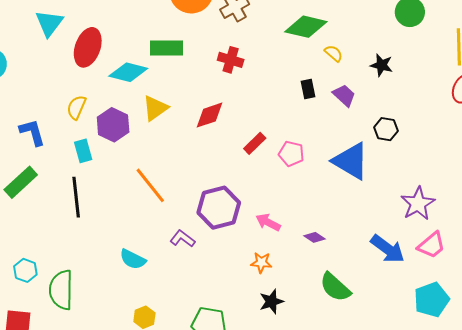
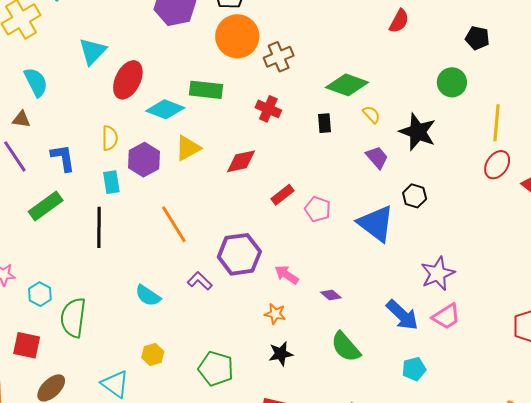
black star: (382, 65) -> (418, 132), size x1.6
black rectangle: (308, 89) -> (325, 123), moved
yellow semicircle: (76, 107) -> (110, 138), turned 150
cyan pentagon: (432, 300) -> (414, 369), moved, size x0.7

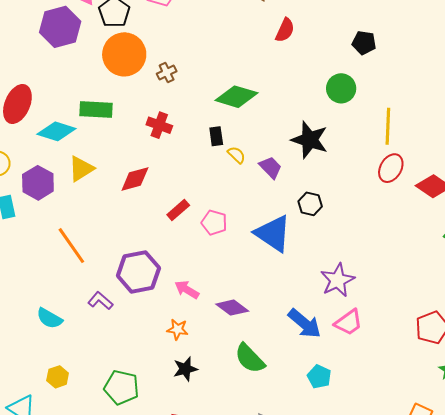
brown cross: (279, 57) -> (167, 73), size x0.7
yellow semicircle: (371, 114) -> (237, 155), moved
purple diamond: (331, 295) -> (232, 308), size x1.5
cyan pentagon: (414, 369) -> (319, 377), turned -30

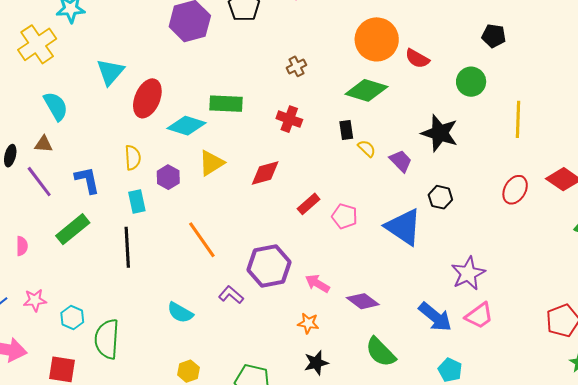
red semicircle: (285, 30) -> (417, 59), moved, turned 95
orange circle: (124, 54) -> (377, 39), moved
red ellipse: (391, 168) -> (515, 190), moved
purple hexagon: (38, 183) -> (168, 177), size x0.7

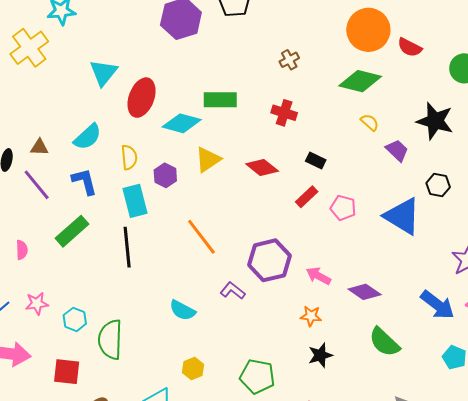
cyan semicircle: (56, 106) -> (88, 137), moved, turned 80
black rectangle: (346, 130) -> (316, 161), moved, turned -54
yellow semicircle: (367, 148) -> (370, 122), moved
red diamond: (265, 173) -> (262, 168), turned 56
cyan rectangle: (137, 201) -> (135, 201), size x1.4

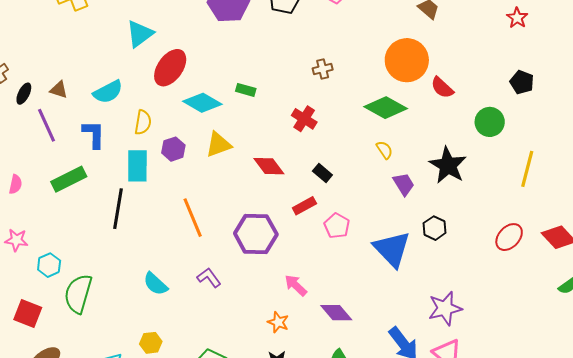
green rectangle: (220, 100) -> (246, 90), size x0.6
purple hexagon: (269, 260) -> (256, 234), moved

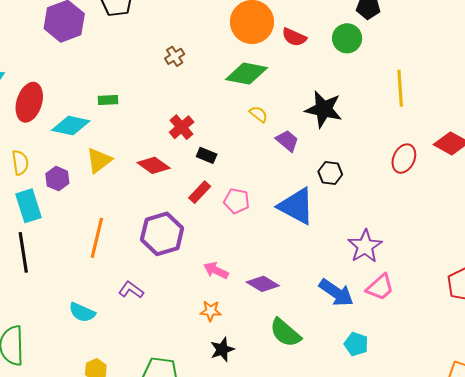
red cross: (304, 119) -> (182, 127), moved, turned 35
green circle: (490, 122) -> (347, 38), moved
orange line: (193, 218) -> (97, 238), turned 54

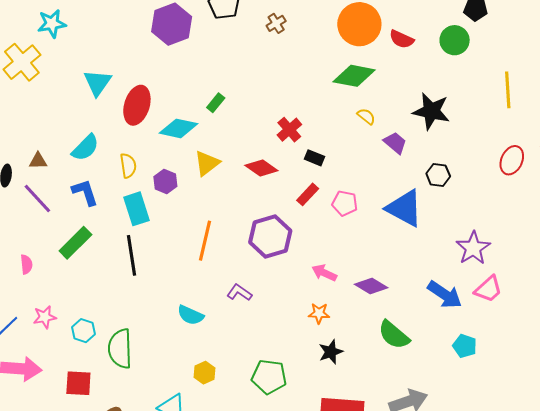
brown cross: (175, 56) -> (276, 23), moved
green rectangle: (108, 100) -> (216, 103), turned -48

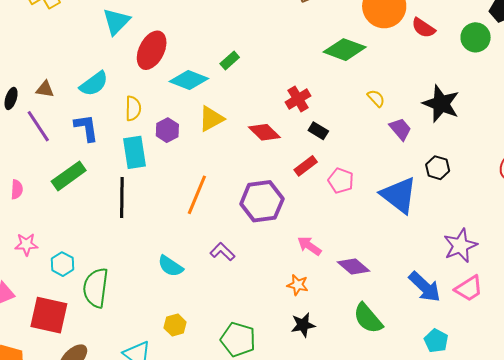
green diamond: (354, 76) -> (345, 50), moved
red square: (78, 383) -> (49, 315), size x1.4

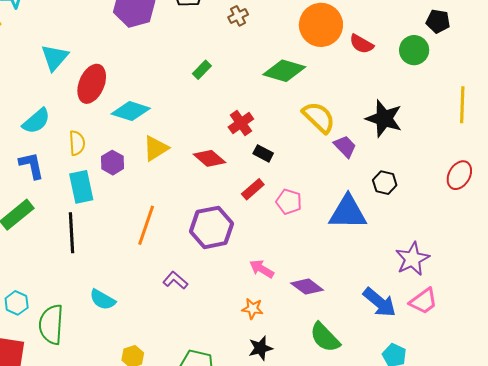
green rectangle: (230, 61) -> (202, 70), moved
yellow semicircle: (376, 98) -> (319, 117), size x1.8
blue triangle: (399, 195) -> (348, 212), turned -33
cyan semicircle: (170, 266) -> (103, 300), moved

